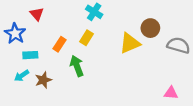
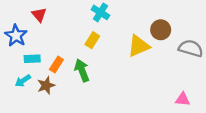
orange rectangle: (60, 44) -> (56, 65), moved

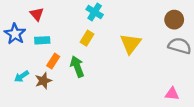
brown circle: (161, 30) -> (174, 20), moved
yellow triangle: (139, 46) -> (131, 44), turned -30
cyan rectangle: (32, 59) -> (42, 40), moved

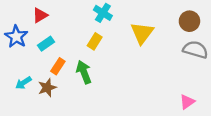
red triangle: (37, 14) -> (40, 15), turned 40
cyan rectangle: (42, 40) -> (46, 44), turned -32
yellow triangle: (131, 44) -> (142, 33), moved
pink triangle: (172, 94) -> (187, 102), turned -40

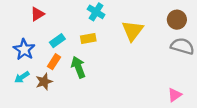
blue star: (16, 37) -> (24, 50), moved
yellow rectangle: (95, 41) -> (88, 38), turned 48
cyan rectangle: (46, 44) -> (57, 41), moved

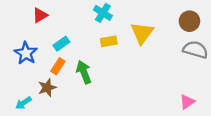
yellow rectangle: (88, 38) -> (109, 41), moved
cyan arrow: (22, 77) -> (23, 103), moved

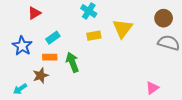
orange rectangle: (58, 66) -> (50, 57), turned 56
pink triangle: (187, 102) -> (152, 88), moved

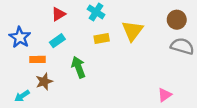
red triangle: (34, 13) -> (58, 14), moved
blue star: (22, 46) -> (20, 37), moved
orange rectangle: (50, 57) -> (38, 59), moved

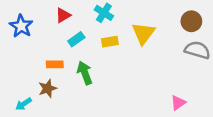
blue star: (20, 37) -> (21, 26), moved
cyan rectangle: (57, 41) -> (76, 39), moved
orange rectangle: (38, 59) -> (55, 64), moved

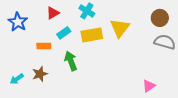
yellow rectangle: (110, 42) -> (92, 35), size x1.5
orange rectangle: (55, 64) -> (44, 46), moved
cyan arrow: (24, 104) -> (17, 79), moved

